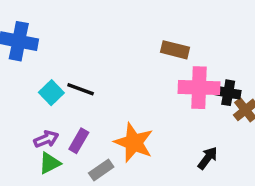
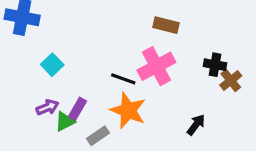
pink cross: (199, 88) -> (156, 66), moved, turned -30
black line: (81, 89) -> (123, 79), moved
green triangle: (50, 163) -> (65, 122), moved

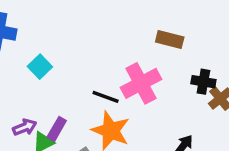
brown rectangle: (166, 25) -> (170, 40), moved
cyan square: (52, 65) -> (40, 67), moved

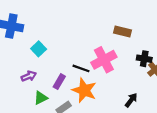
purple arrow: (25, 127) -> (29, 76), moved
purple rectangle: (57, 129) -> (59, 82), moved

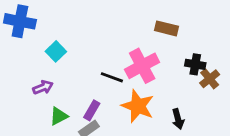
purple rectangle: (59, 82) -> (92, 110), moved
orange star: (84, 90) -> (138, 106), moved
black arrow: (131, 100) -> (178, 119), turned 128

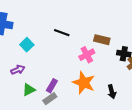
brown rectangle: (167, 28) -> (102, 40), moved
pink cross: (142, 66) -> (87, 55), size x0.7
black line: (112, 77) -> (62, 33), moved

